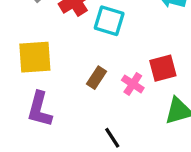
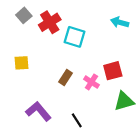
yellow square: (35, 57) -> (22, 63), size x0.6
purple L-shape: (40, 109) -> (38, 111), moved, turned 125

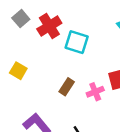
yellow square: (22, 63) -> (18, 71), turned 35
pink cross: (91, 82) -> (95, 92), turned 35

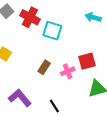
red cross: (49, 26) -> (30, 17), turned -30

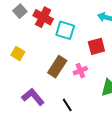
red square: (87, 61) -> (96, 46), moved
brown rectangle: (44, 67) -> (57, 67), size x1.5

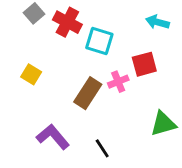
pink cross: (80, 71) -> (118, 82), moved

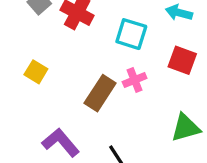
cyan square: (99, 41) -> (131, 34), moved
red square: (144, 64) -> (182, 60), moved, turned 35

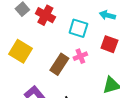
yellow square: (36, 72) -> (20, 51), size x1.6

